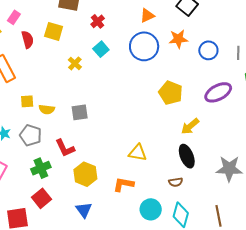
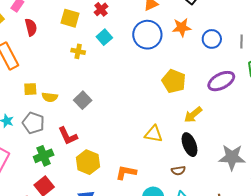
yellow square: (54, 31) -> (70, 18), moved
yellow cross: (75, 63) -> (78, 51), turned -32
gray square: (80, 112) -> (83, 100), turned -36
yellow triangle: (138, 153) -> (153, 134), moved

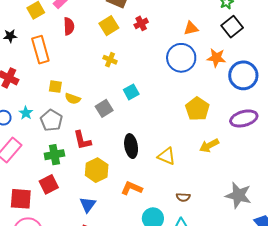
yellow square: (70, 18) -> (109, 26), turned 30
cyan square: (104, 37) -> (131, 92), moved
blue circle: (212, 39) -> (243, 75), size x1.5
black ellipse: (189, 145) -> (131, 146), moved

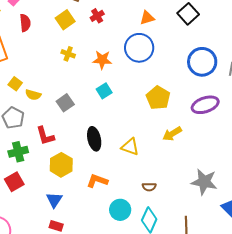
orange star: (216, 58) -> (102, 60), moved
yellow square: (55, 87) -> (15, 84), turned 32
cyan square: (131, 92) -> (104, 91), moved

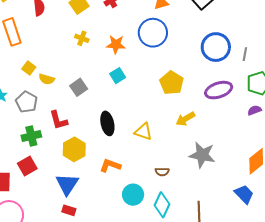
gray star: (204, 182) -> (202, 155), moved
blue triangle: (54, 200) -> (67, 184), size x1.4

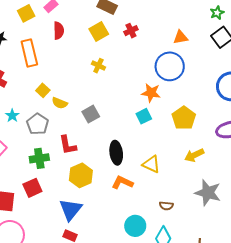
orange star: (116, 45) -> (151, 93), moved
cyan square: (118, 76) -> (144, 116), moved
orange L-shape: (110, 165) -> (122, 182), moved

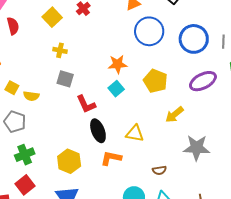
blue circle: (170, 66) -> (149, 31), moved
gray square: (91, 114) -> (65, 79), moved, turned -30
red L-shape: (68, 145) -> (86, 104), moved

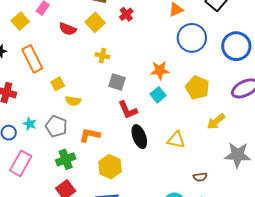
red semicircle: (13, 26) -> (68, 29), moved, turned 126
gray square: (65, 79) -> (117, 82), moved
yellow square: (12, 88) -> (58, 84), moved, turned 32
orange L-shape: (111, 158) -> (90, 135), moved

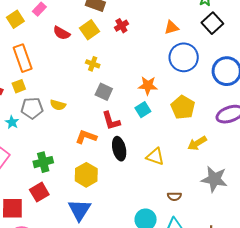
yellow square: (58, 84) -> (19, 86), moved
gray pentagon: (56, 126) -> (32, 108), moved, turned -30
orange L-shape: (90, 135) -> (86, 137), moved

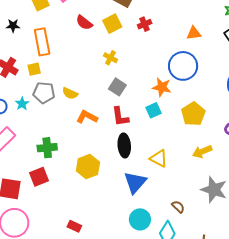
blue circle: (184, 57) -> (183, 66), moved
orange L-shape: (86, 137) -> (87, 117), moved
brown semicircle: (174, 196) -> (178, 207), moved, turned -144
blue triangle: (79, 210) -> (135, 182), moved

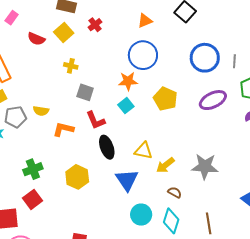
yellow arrow: (202, 152) -> (165, 165), moved

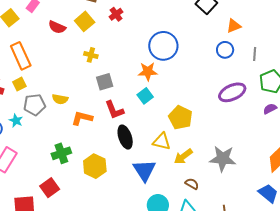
orange triangle: (145, 21) -> (234, 26), moved
blue circle: (205, 58) -> (225, 50), size x0.6
gray square: (85, 92) -> (105, 82), turned -36
yellow pentagon: (165, 99) -> (180, 118), moved
green cross: (33, 169) -> (61, 153), moved

